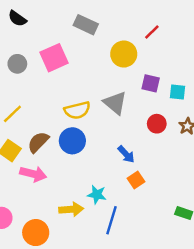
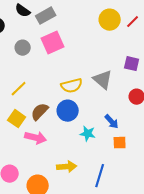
gray rectangle: (86, 25) -> (46, 16), moved, turned -54
yellow circle: (124, 54) -> (110, 20), moved
orange square: (136, 180) -> (120, 143), turned 32
cyan star: (97, 195) -> (88, 134), moved

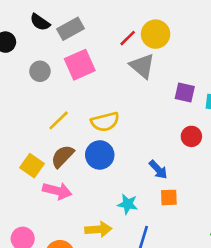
red line: (133, 22) -> (128, 38), moved
gray triangle: (103, 80) -> (142, 66), moved
yellow line: (19, 89) -> (59, 120), moved
cyan star: (88, 134) -> (128, 204), moved

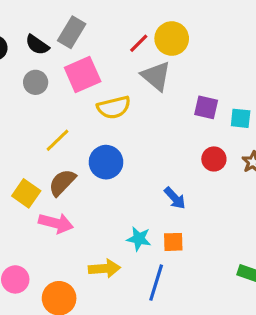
black semicircle: (40, 22) -> (37, 45), moved
gray rectangle: (71, 29) -> (72, 32), turned -30
yellow semicircle: (105, 122) -> (114, 107), moved
blue circle: (100, 155) -> (106, 162), moved
orange square: (169, 197) -> (173, 242), moved

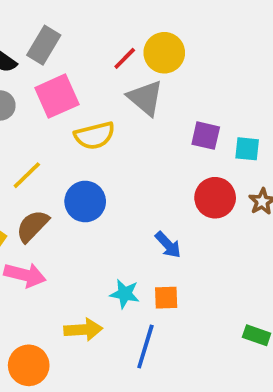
red circle: (214, 159) -> (215, 198), size x1.4

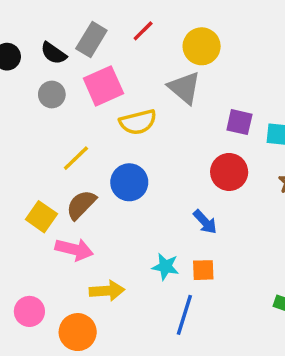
red line: (125, 58) -> (143, 31), moved
red circle: (215, 198) -> (229, 172), moved
yellow arrow: (83, 330) -> (107, 291), moved

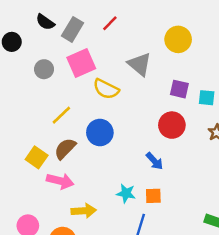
yellow circle: (202, 46) -> (178, 39), moved
black semicircle: (54, 53) -> (45, 22), moved
yellow semicircle: (138, 122) -> (106, 89), turned 40

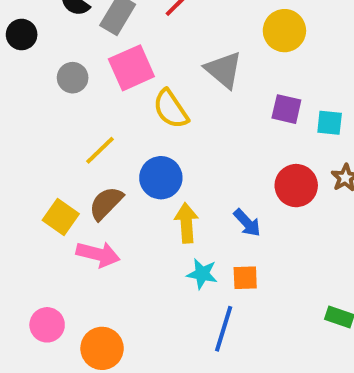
yellow semicircle: (106, 89) -> (171, 109), turned 30
red circle: (172, 125) -> (296, 186), moved
yellow arrow: (84, 211) -> (186, 223), moved, turned -90

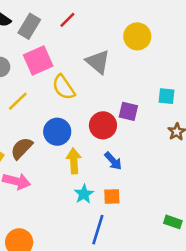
purple square: (286, 109) -> (128, 111), moved
yellow line: (100, 150) -> (18, 101), moved
red circle: (296, 186) -> (103, 125), moved
cyan star: (202, 274) -> (84, 194), turned 30

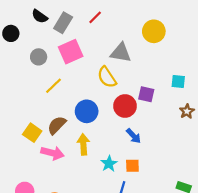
gray triangle: (98, 62) -> (121, 53), turned -30
yellow semicircle: (64, 87) -> (107, 77), moved
yellow arrow: (74, 161) -> (83, 144), moved

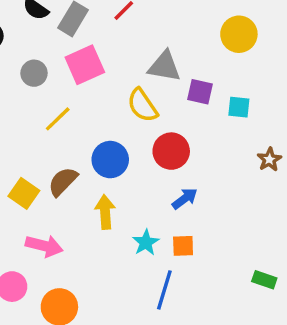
yellow circle: (154, 31) -> (239, 34), moved
cyan square: (178, 81) -> (239, 107), moved
purple square: (146, 94) -> (200, 92), moved
blue arrow: (134, 136) -> (185, 198), turned -84
pink arrow: (52, 153) -> (44, 246), moved

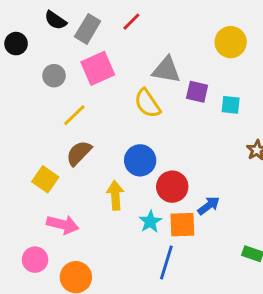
red circle: (171, 151) -> (172, 187), moved
blue circle: (110, 160) -> (140, 160), moved
brown semicircle: (63, 182) -> (79, 153), moved
blue arrow: (185, 198) -> (209, 206), moved
orange square: (183, 246) -> (182, 225), size x1.4

